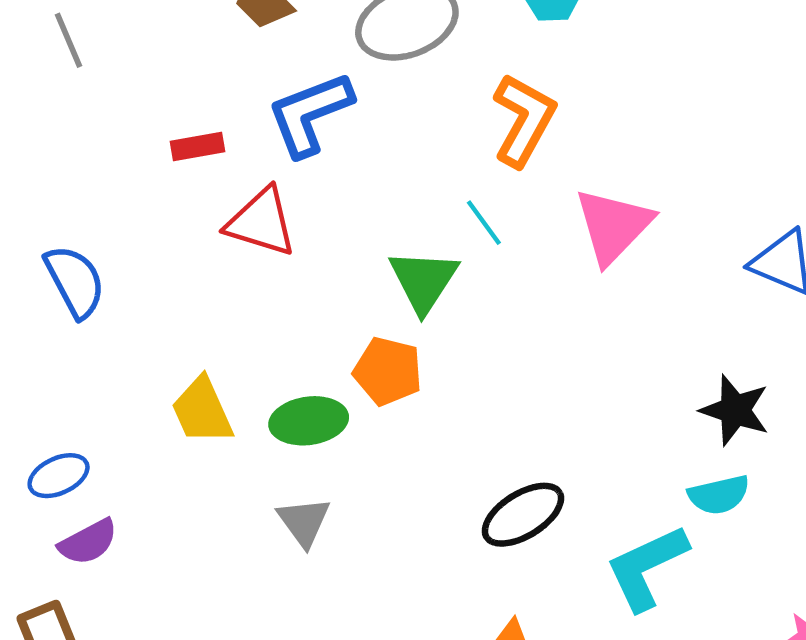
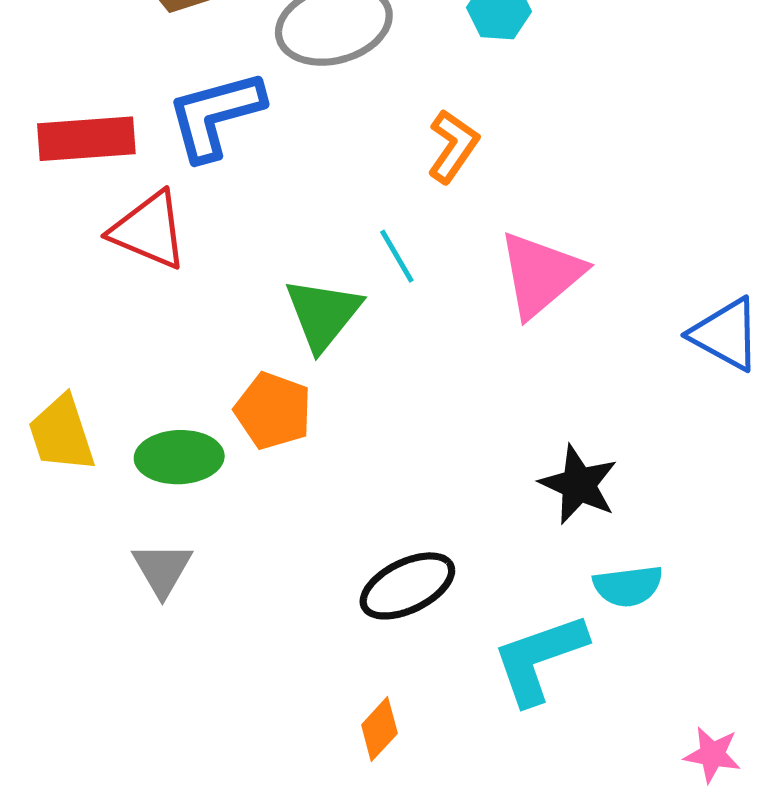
orange L-shape: (524, 120) -> (453, 146), size x0.7
red rectangle: (197, 146) -> (86, 139), size x1.6
black star: (735, 410) -> (579, 485), moved

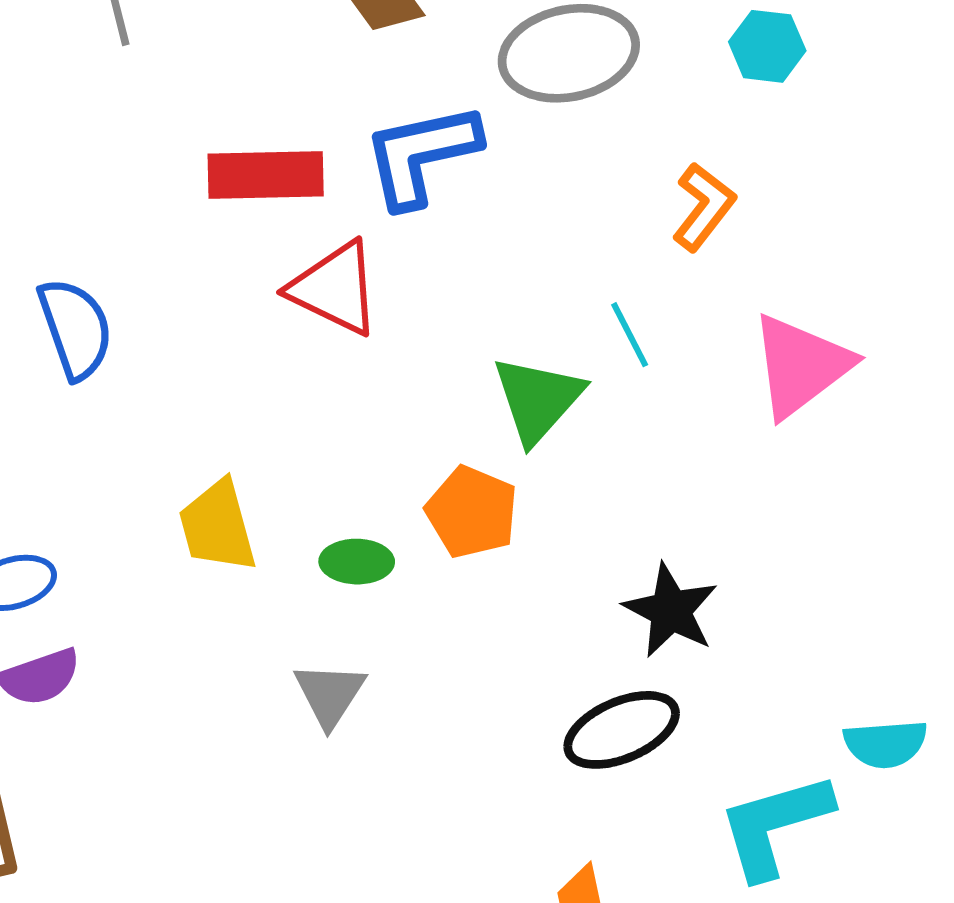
green ellipse: (179, 457) -> (357, 562), size x0.7
black star: (579, 485) -> (671, 610), moved

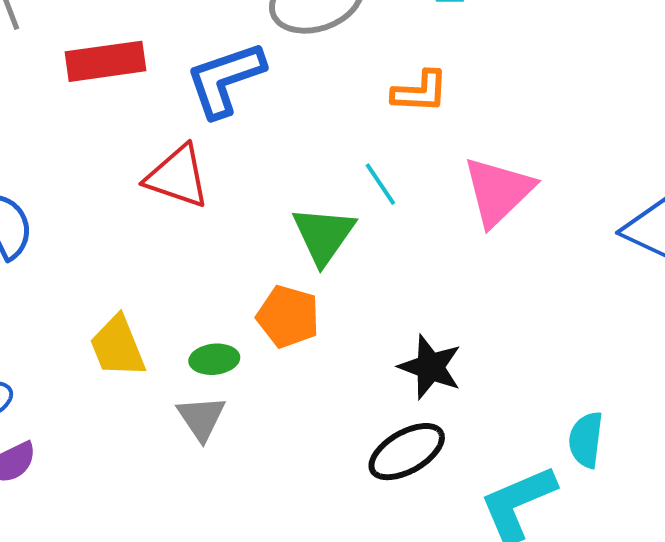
red rectangle: (266, 175) -> (105, 61), moved
orange L-shape: (704, 207) -> (420, 92), turned 62
gray triangle: (330, 694) -> (201, 418), moved
cyan semicircle: (885, 744) -> (586, 440), turned 108

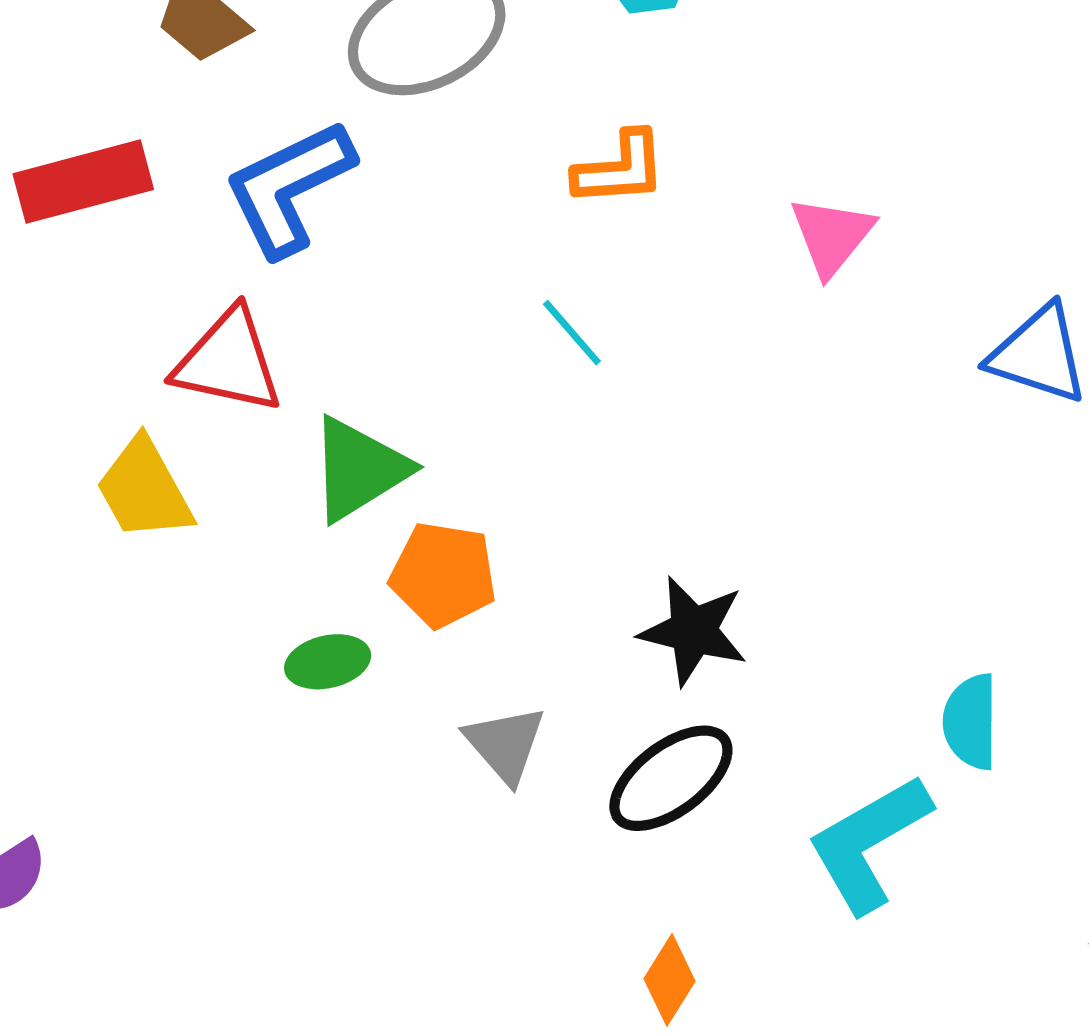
pink triangle: (498, 191) -> (832, 236), moved, size x0.7
green triangle: (323, 235) -> (359, 469), moved, turned 30
yellow trapezoid: (117, 347) -> (144, 490), moved
gray triangle: (201, 418) -> (505, 744), moved

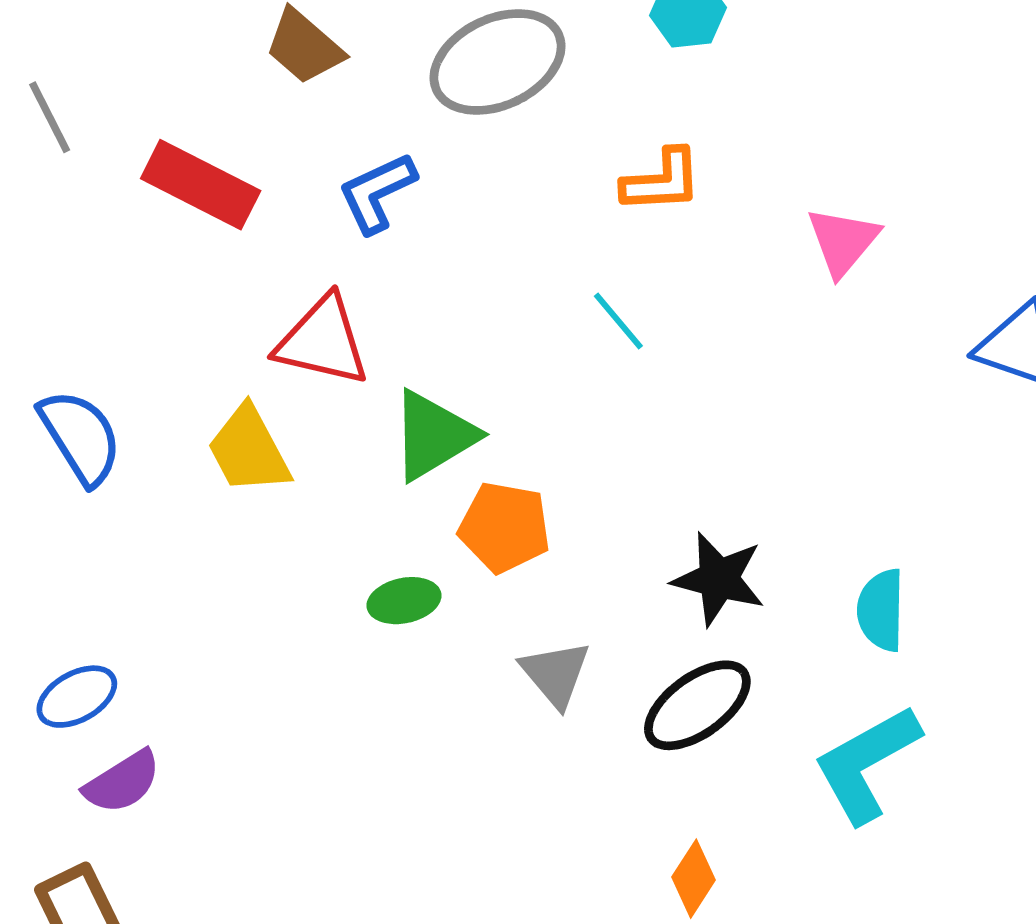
red rectangle: (83, 182) -> (201, 185), turned 41
blue L-shape: (289, 188) -> (377, 193), size x0.7
cyan semicircle: (971, 722) -> (881, 610), moved

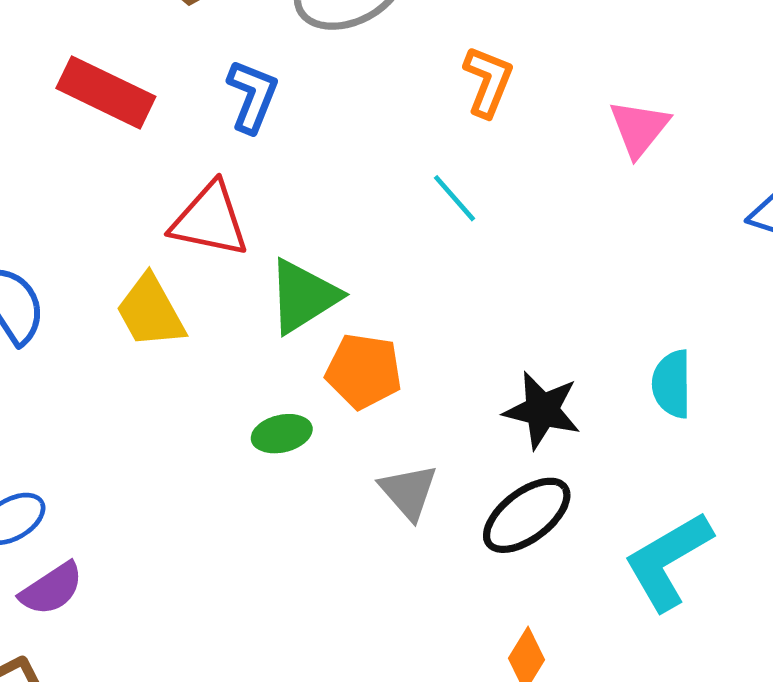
orange L-shape: (662, 181) -> (488, 81), turned -64
blue L-shape: (377, 193) -> (252, 96), turned 138
cyan semicircle: (881, 610) -> (672, 384), moved

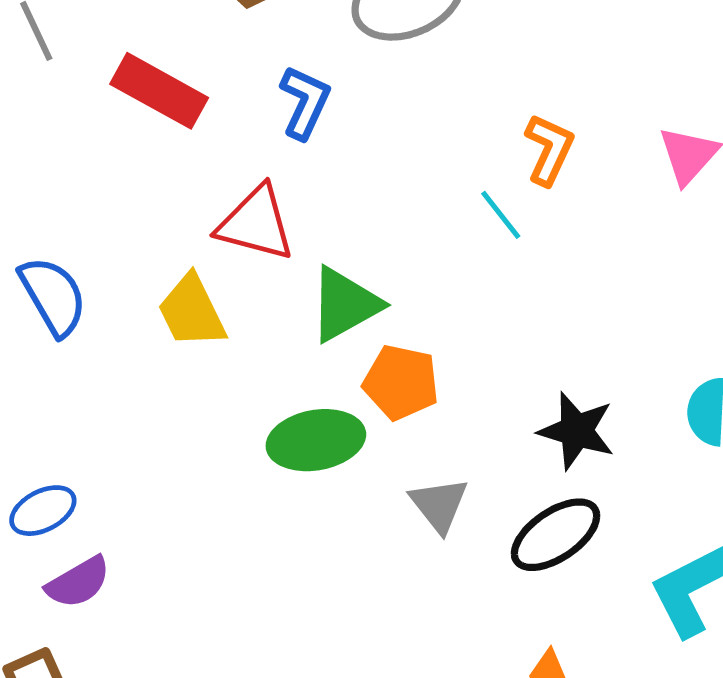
orange L-shape: (488, 81) -> (549, 149), moved
green ellipse: (282, 434) -> (316, 440), size x1.6

